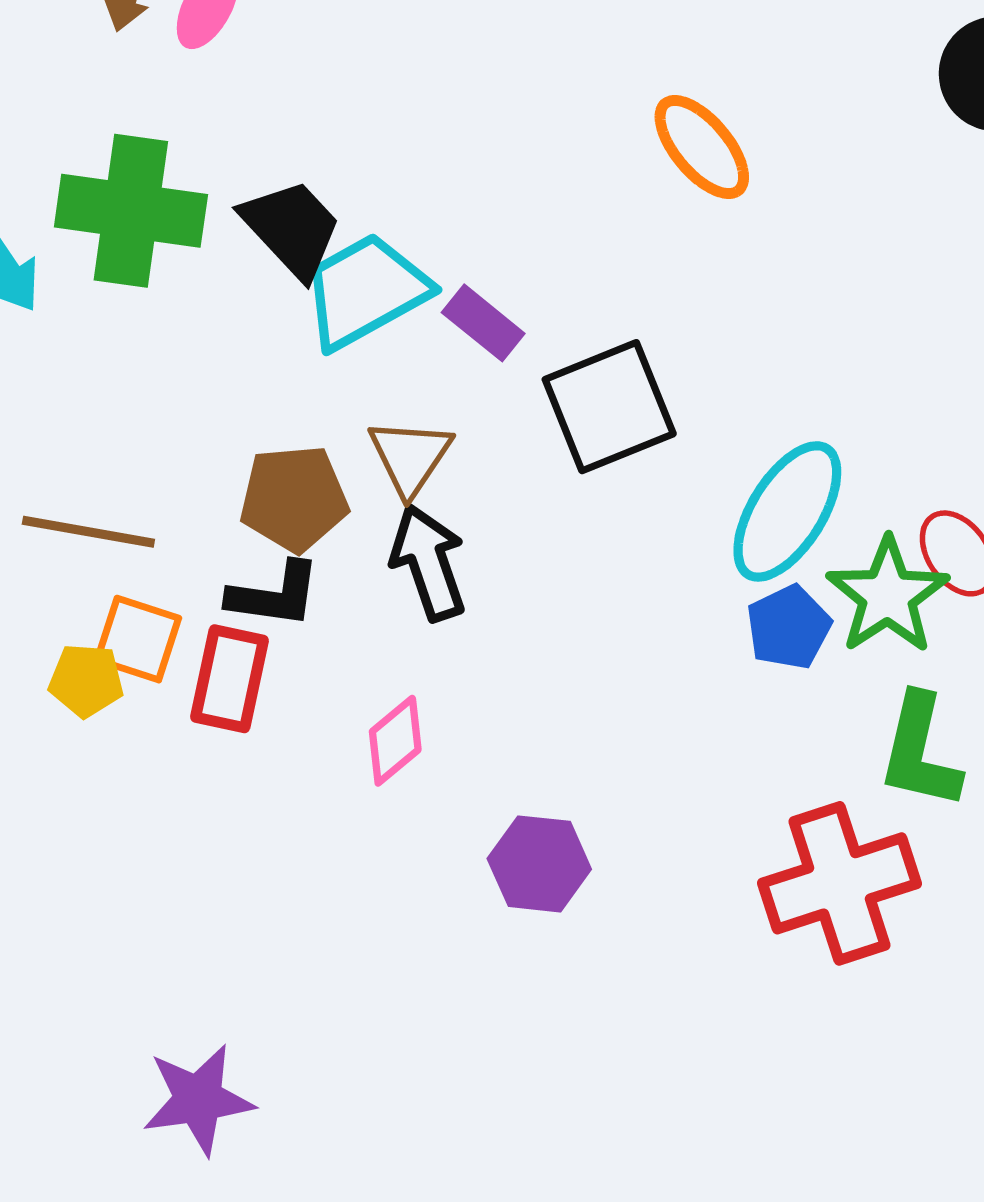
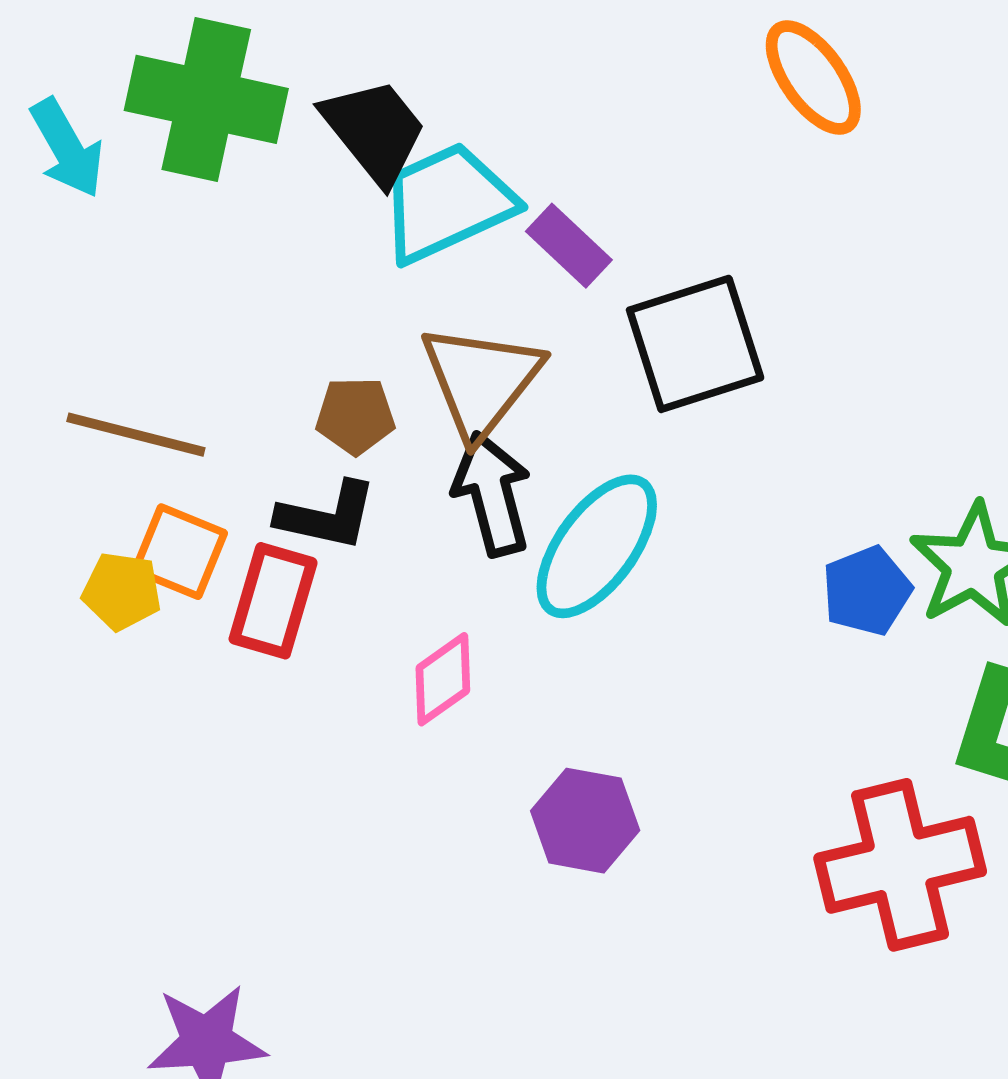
brown triangle: (410, 457) -> (481, 381), size x1.4
brown pentagon: (294, 498) -> (355, 416), size x0.7
cyan ellipse: (787, 511) -> (597, 546), moved

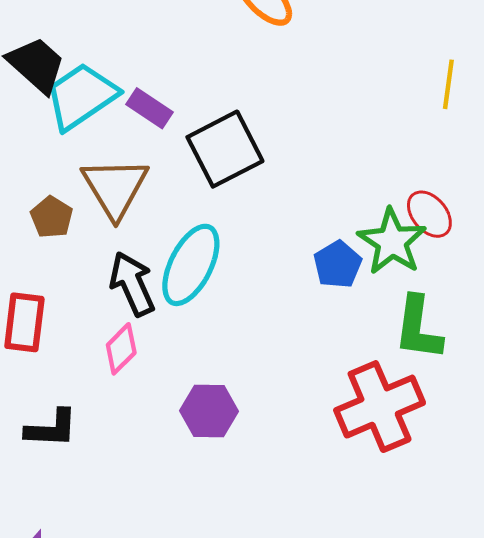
brown pentagon: (355, 416) -> (52, 217), turned -30
black arrow: (492, 494) -> (132, 284), moved
black L-shape: (327, 516) -> (51, 429), moved

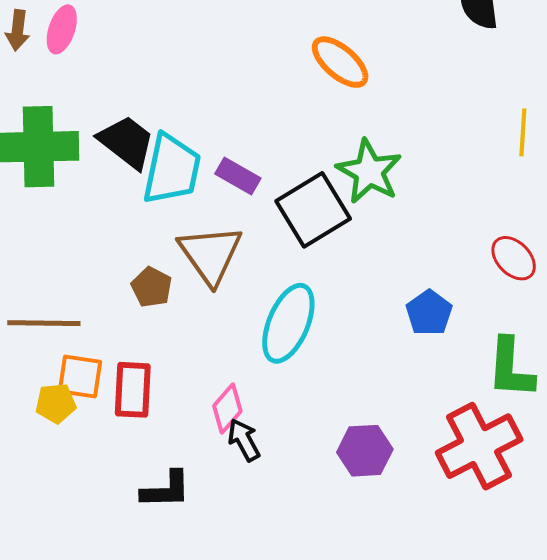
cyan trapezoid: (81, 96) -> (172, 169), turned 140
green star: (392, 242) -> (369, 172), moved
black arrow: (132, 284) -> (244, 440), moved, size x0.7
purple hexagon: (209, 411) -> (365, 451), moved

